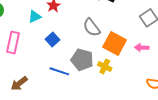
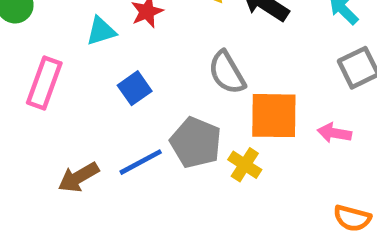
orange square: (115, 43) -> (274, 116), turned -35
blue line: (59, 71) -> (141, 162), turned -54
brown arrow: (19, 84) -> (78, 177), moved

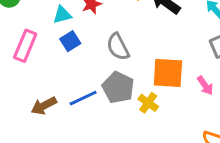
gray semicircle: (227, 73) -> (118, 47), moved
blue square: (135, 88) -> (70, 41), moved
pink arrow: (334, 133) -> (205, 86), turned -138

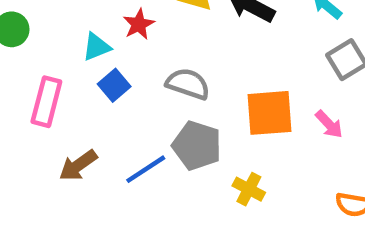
gray semicircle: (118, 47) -> (188, 84), turned 144
yellow cross: (148, 103) -> (249, 189), moved
brown arrow: (44, 106) -> (78, 165), moved

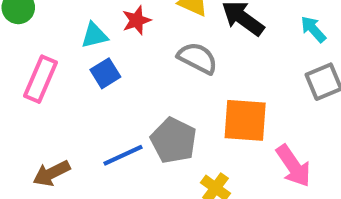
gray semicircle: (188, 84) -> (198, 58), moved
pink arrow: (329, 124) -> (293, 166), moved, size x1.5
brown arrow: (78, 165) -> (51, 173), moved

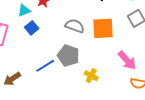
gray semicircle: (198, 58) -> (75, 26), moved
orange square: (245, 120) -> (103, 28), moved

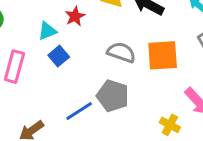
yellow cross: (91, 76) -> (170, 125), moved

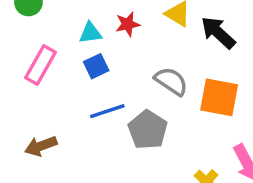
blue line: (79, 111) -> (107, 111), moved

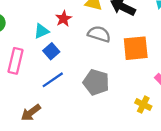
gray semicircle: (171, 81) -> (99, 34), moved
blue line: (107, 111) -> (53, 80), moved

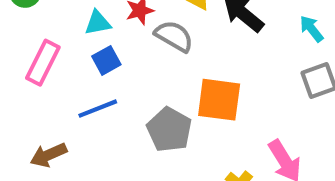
gray semicircle: (99, 34) -> (174, 36), moved
orange square: (136, 48) -> (219, 100), moved

